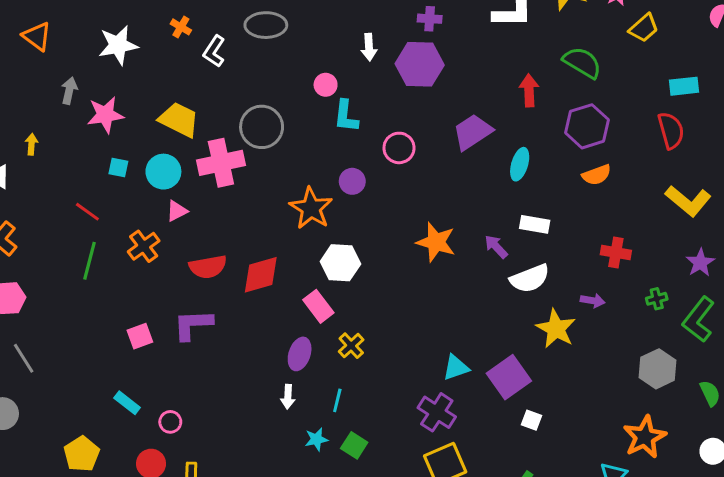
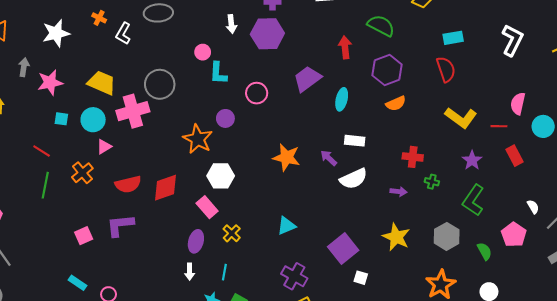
green cross: (657, 299) -> (432, 182), moved, turned 32
yellow star: (556, 329) -> (396, 237), moved
cyan triangle: (456, 368) -> (286, 226), moved

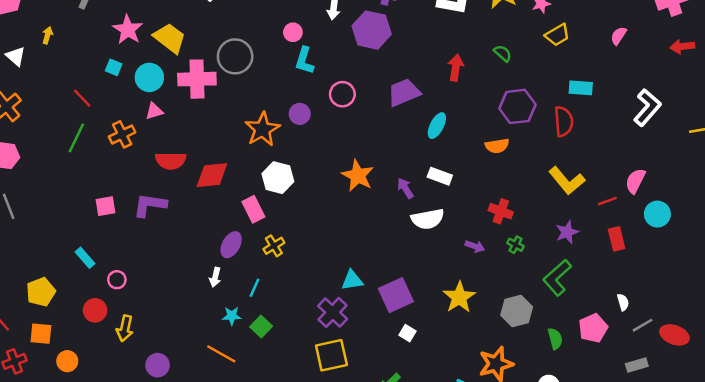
green semicircle: (381, 26) -> (503, 53), size x0.6
purple hexagon: (387, 70) -> (517, 106), moved
pink star: (50, 82) -> (128, 30), moved, turned 30
red line: (499, 126) -> (607, 201), turned -35
cyan triangle: (286, 226) -> (352, 280), moved

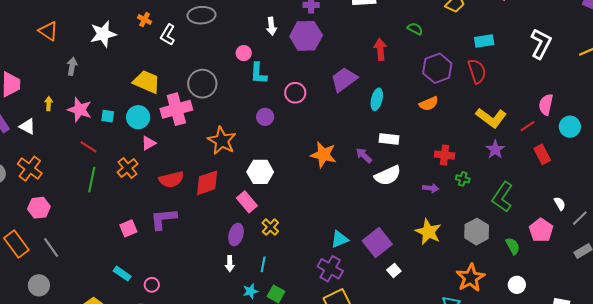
pink star: (128, 30) -> (80, 110), moved
orange star: (262, 129) -> (222, 141), moved
purple star: (567, 232) -> (495, 149), moved
white square: (407, 333) -> (394, 271), turned 32

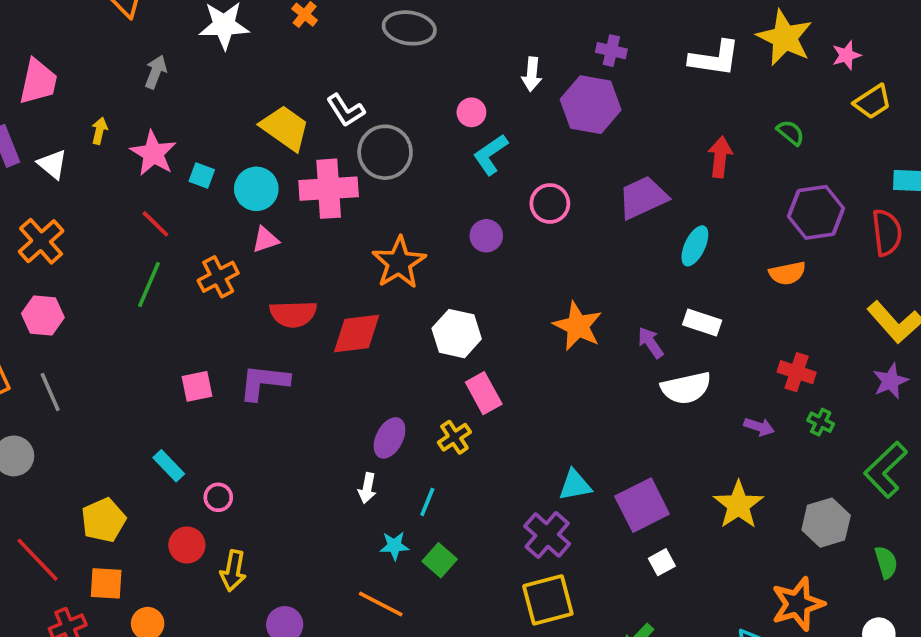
white L-shape: (168, 35) -> (346, 110), moved, turned -75
cyan L-shape: (258, 73) -> (491, 155), turned 40
pink rectangle: (247, 202) -> (484, 393), moved

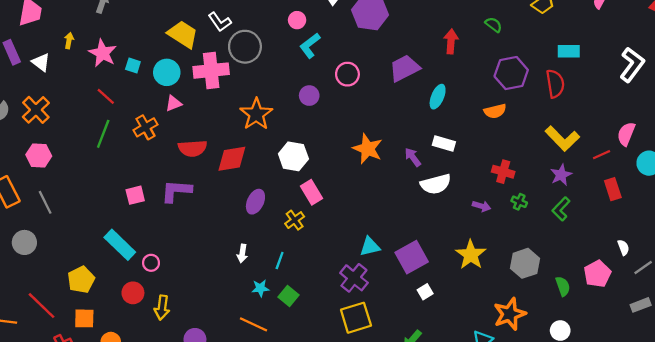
purple ellipse: (390, 438) -> (255, 202), moved
cyan rectangle: (169, 466) -> (120, 245), size x1.6
green L-shape: (886, 470) -> (561, 209), moved, size x0.7

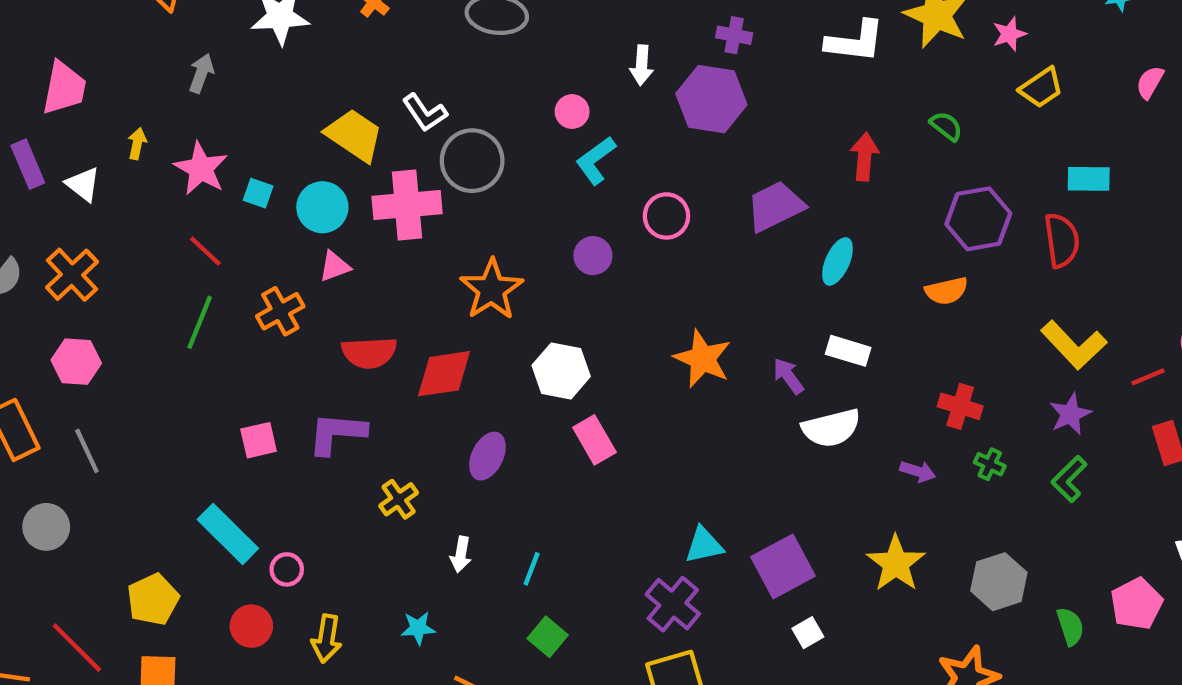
yellow cross: (295, 220) -> (399, 499), moved
cyan star: (260, 288) -> (418, 628), moved
yellow arrow: (162, 308) -> (327, 639), moved

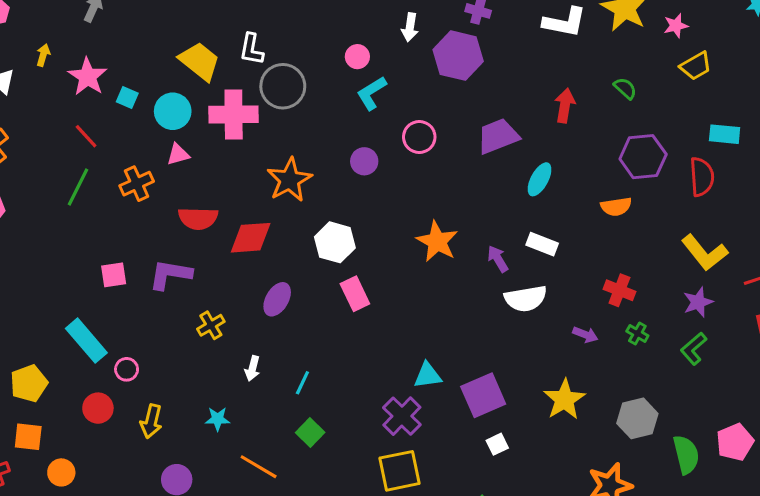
white L-shape: (425, 113) -> (251, 49), turned 40
green semicircle: (1070, 626) -> (686, 455), size x1.4

